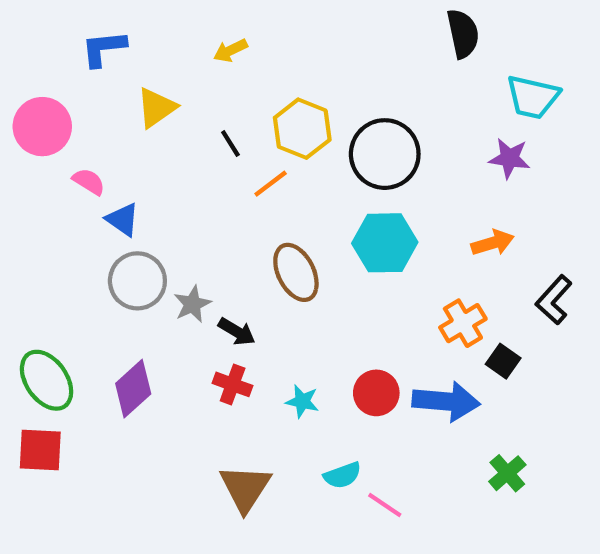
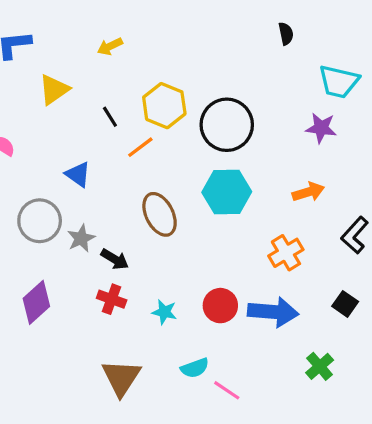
black semicircle: (463, 34) -> (286, 34), size x0.6
blue triangle: (123, 220) -> (78, 174), moved
black square: (503, 361) -> (345, 304), moved

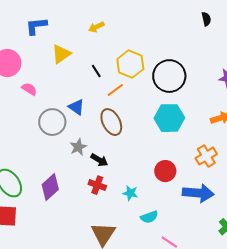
brown ellipse: (160, 214) -> (111, 122), moved
gray circle: (40, 221) -> (52, 122), moved
red circle: (220, 306) -> (165, 171), moved
cyan semicircle: (195, 368) -> (149, 217), moved

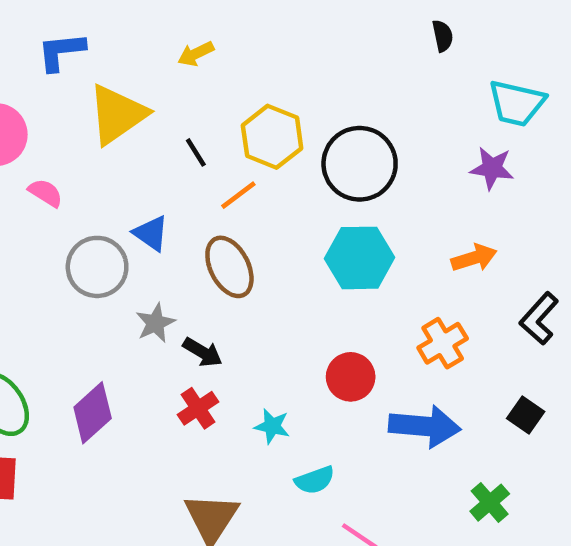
yellow triangle: (61, 54) -> (117, 114), size x1.4
red cross: (97, 185) -> (198, 408), turned 36

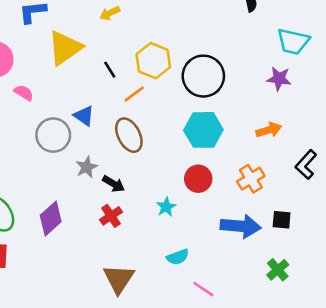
red circle: (351, 377) -> (198, 179), moved
black square: (526, 415) -> (282, 220), moved, turned -30
cyan star: (272, 426) -> (166, 207), moved, turned 30

